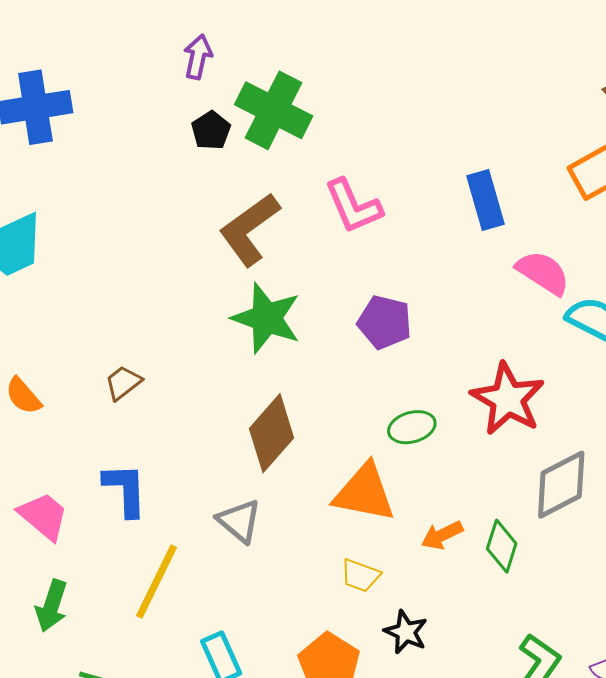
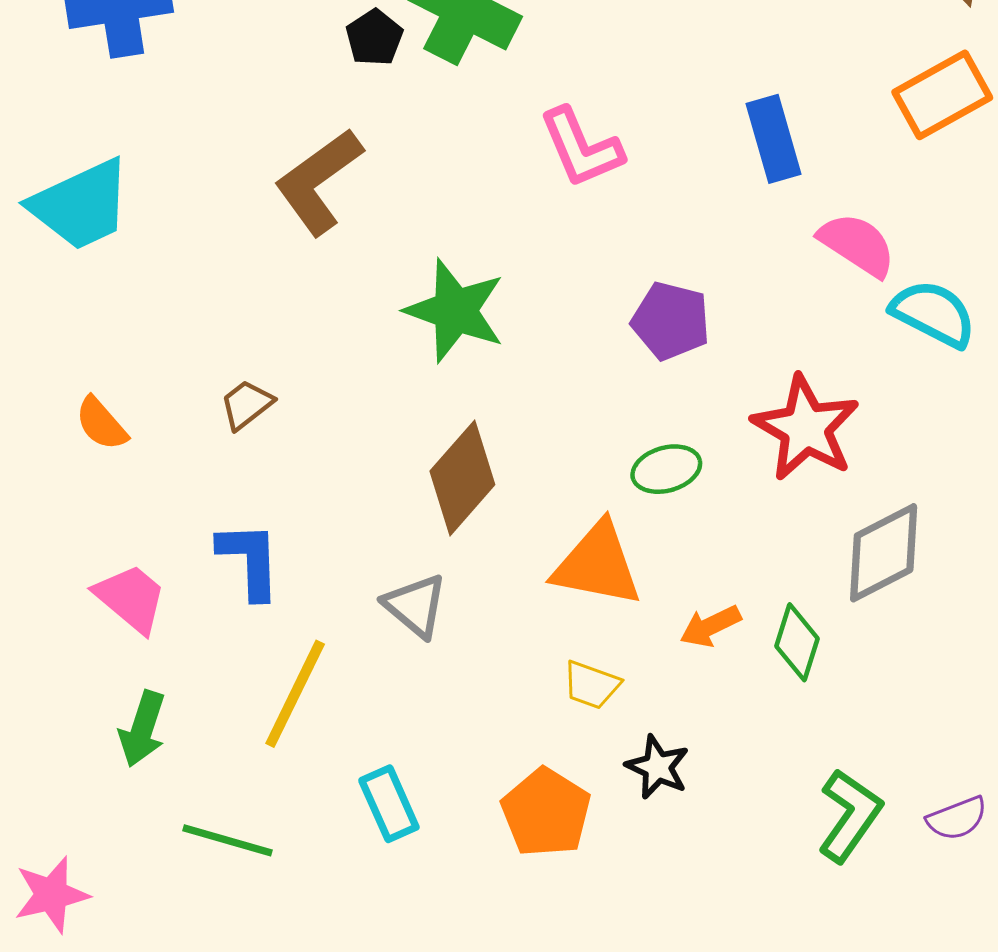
brown L-shape: (249, 229) -> (319, 181), moved
purple pentagon: (385, 322) -> (671, 321), moved

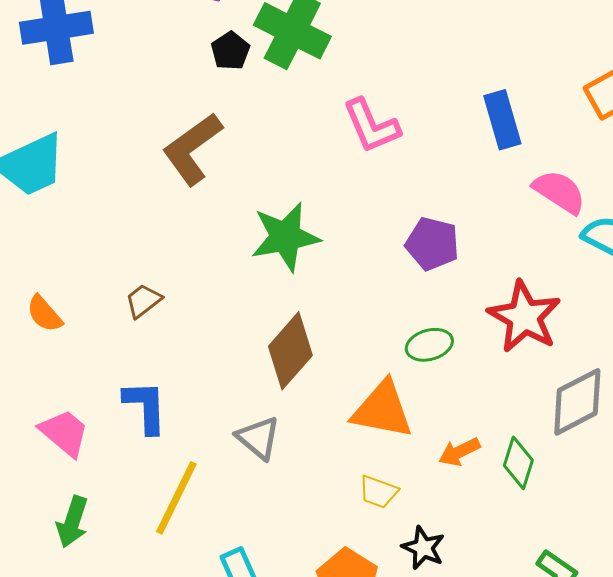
green star: (455, 311) -> (285, 237), turned -30

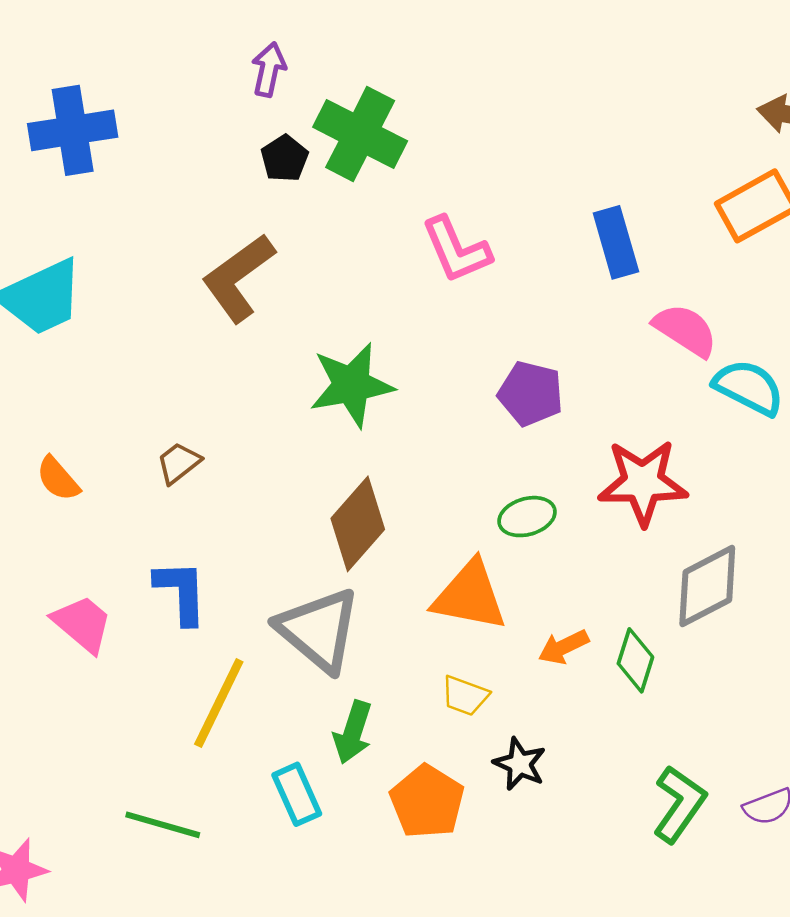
red star: (524, 317) -> (643, 482), turned -30
gray triangle: (258, 438) -> (319, 630), size x1.6
green arrow: (72, 522) -> (353, 732), moved

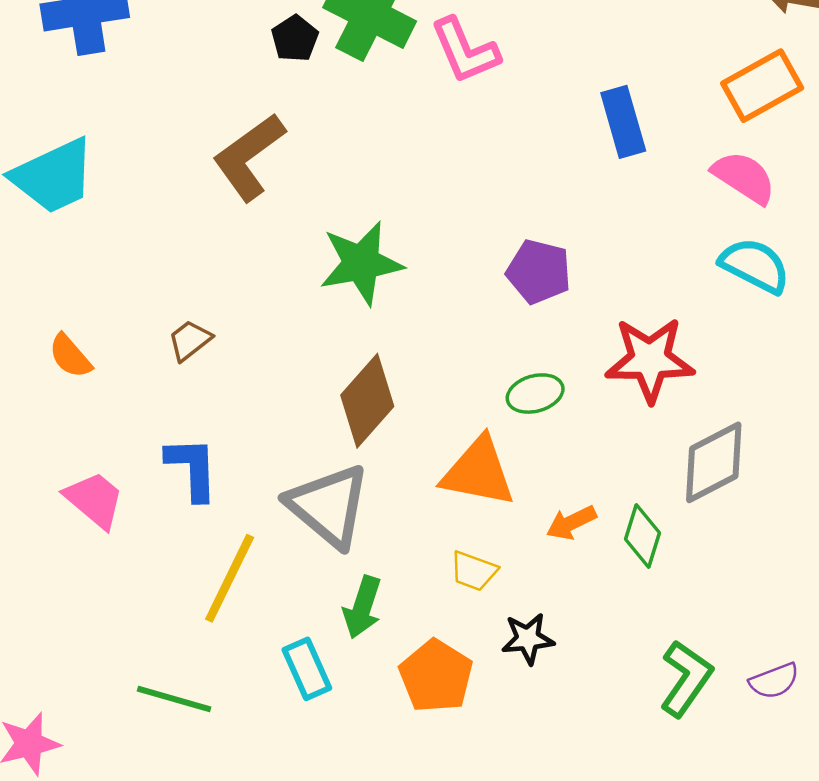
pink L-shape: (456, 250) -> (465, 51), moved
pink semicircle: (685, 330) -> (744, 177), moved
black star: (520, 764) -> (528, 639), turned -30

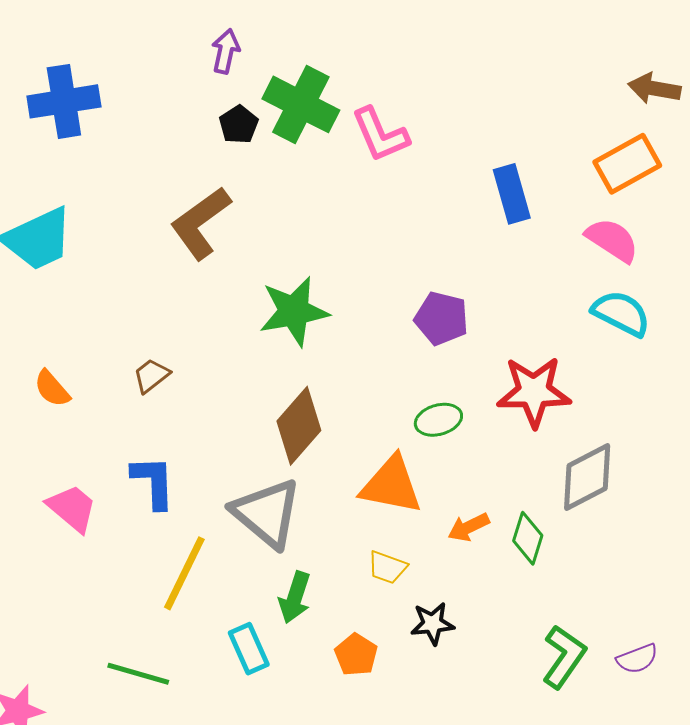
orange pentagon: (436, 676) -> (356, 655), size x0.7

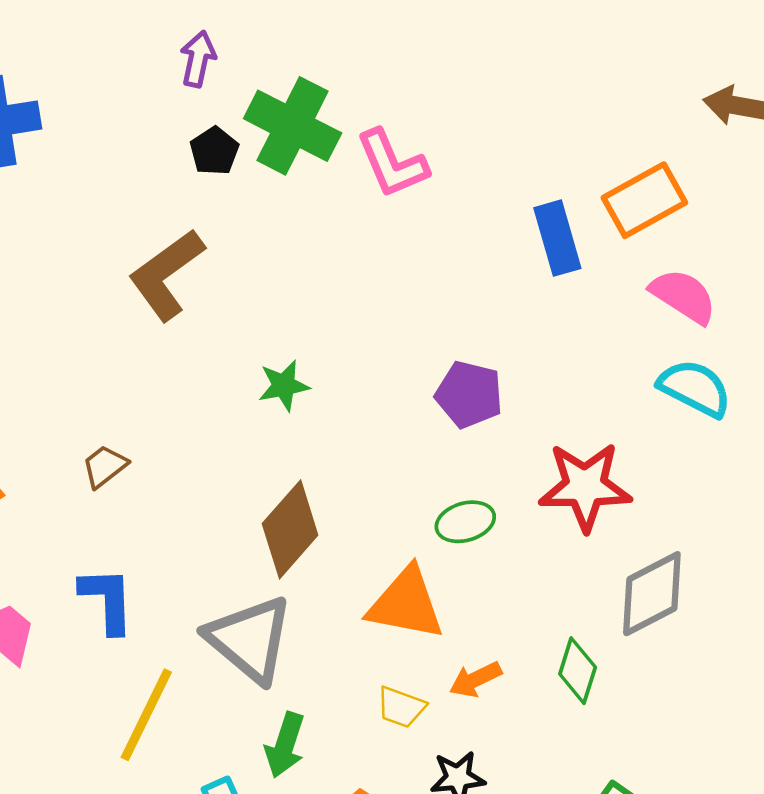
orange rectangle: (627, 164) -> (644, 200), moved
green star: (294, 311) -> (284, 386), size x0.6
orange arrow: (469, 527) -> (475, 679), moved

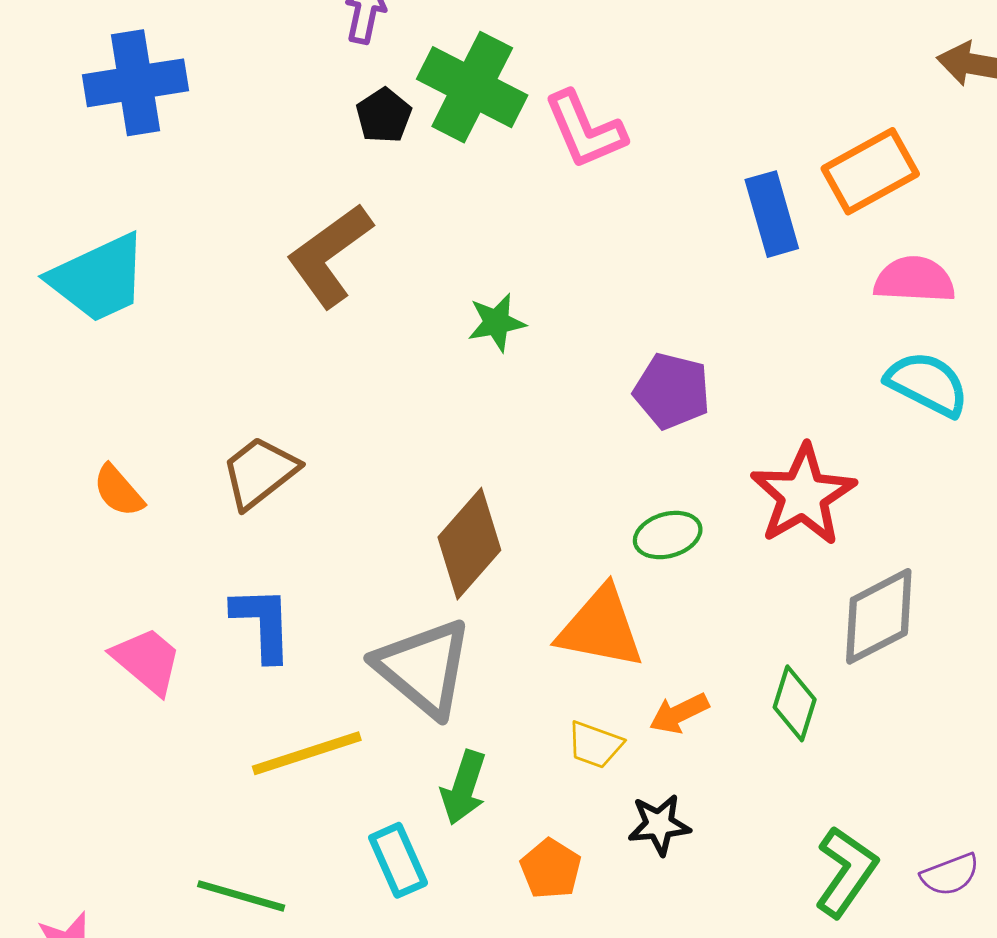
pink semicircle: (683, 296) -> (914, 280), turned -30
green star: (284, 386) -> (496, 322), moved
brown trapezoid: (105, 466) -> (260, 472), size x1.5
red star: (585, 486) -> (803, 495), turned -30
yellow line: (146, 715) -> (307, 753), turned 46

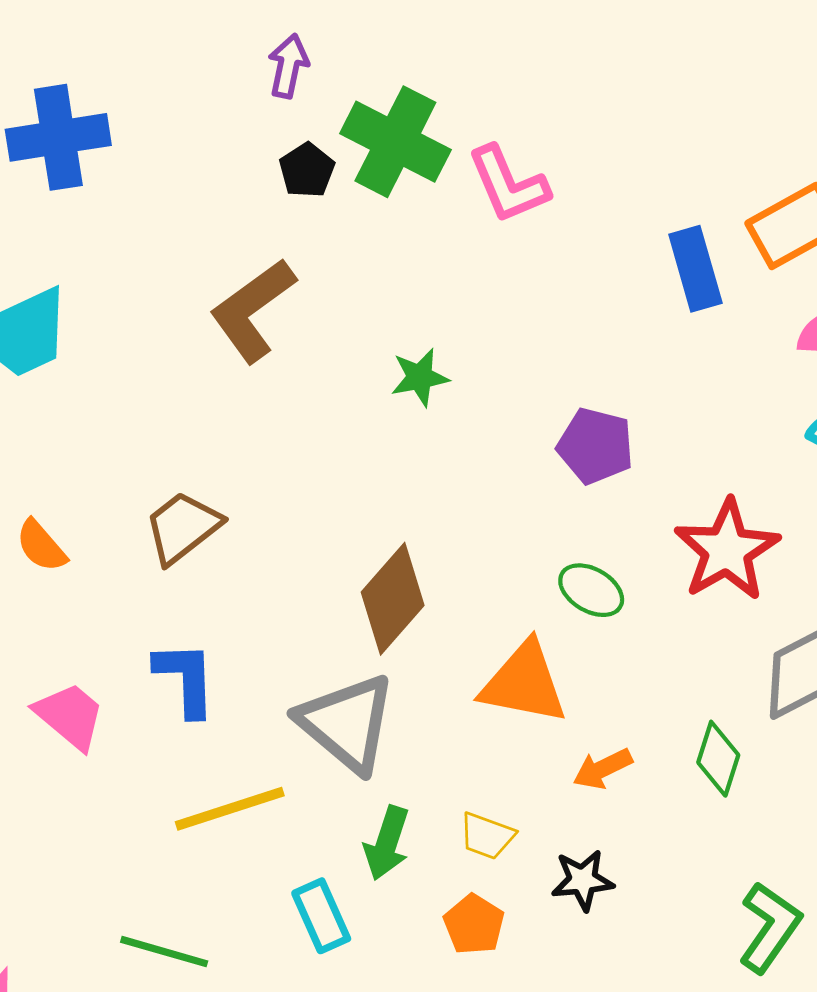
green ellipse: (668, 535) -> (591, 590), turned 46
yellow trapezoid: (595, 745) -> (487, 836), moved

